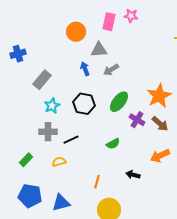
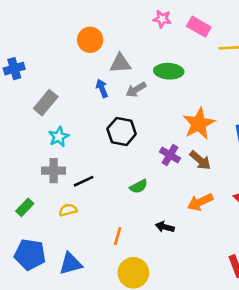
pink rectangle: (109, 22) -> (199, 27), moved, turned -72
green ellipse: (119, 102) -> (169, 71), moved, turned 55
black hexagon: (84, 104) -> (122, 131), moved

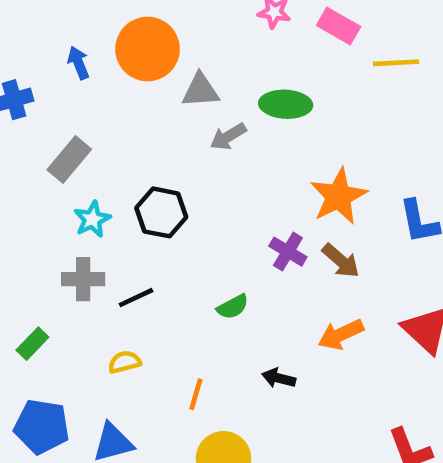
orange circle: (90, 40) -> (148, 49), size x1.4
blue arrow: (102, 88) -> (78, 63), moved
black hexagon: (122, 131) -> (161, 212), moved
yellow semicircle: (68, 210) -> (125, 362), moved

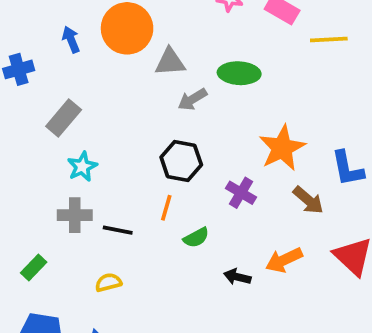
black hexagon: (161, 212) -> (181, 161), moved
brown arrow: (341, 261) -> (308, 200), moved
black line: (136, 298) -> (118, 230), turned 36
black arrow: (279, 378) -> (237, 277), moved
orange line: (196, 394) -> (166, 208), moved

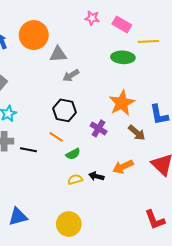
green ellipse: (239, 73) -> (123, 57), moved
orange line: (166, 208) -> (56, 137), turned -72
yellow semicircle: (108, 282) -> (75, 179), moved

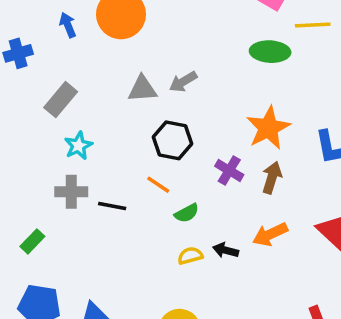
gray triangle: (58, 54) -> (142, 89), moved
brown arrow: (137, 133) -> (272, 178), moved, turned -114

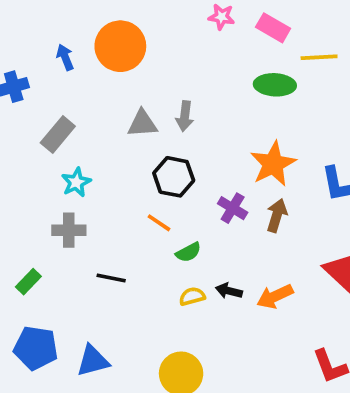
gray arrow: (183, 82) -> (185, 116), turned -52
black line: (112, 206) -> (111, 278), moved
orange arrow: (270, 234) -> (275, 296), moved

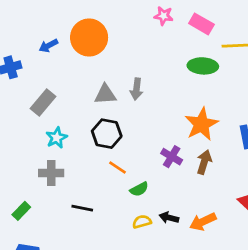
blue arrow: (65, 57) -> (48, 46), turned -96
black hexagon: (174, 177) -> (107, 134), moved

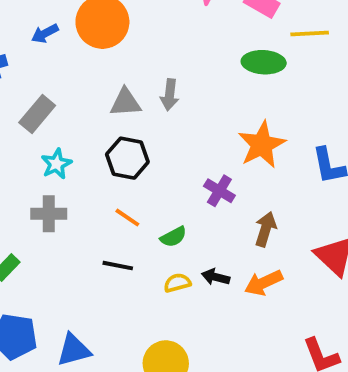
brown arrow: (204, 162) -> (265, 229), moved
orange line: (117, 168) -> (127, 218), moved
black line: (82, 208) -> (118, 266), moved

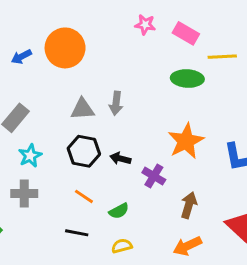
black arrow: (216, 277) -> (120, 159), moved

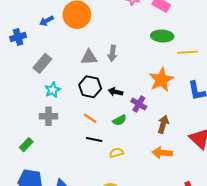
yellow line: (222, 57) -> (188, 52), moved
green semicircle: (119, 211) -> (120, 120), moved
black line: (77, 233) -> (94, 140), moved
orange arrow: (187, 246) -> (162, 153), turned 30

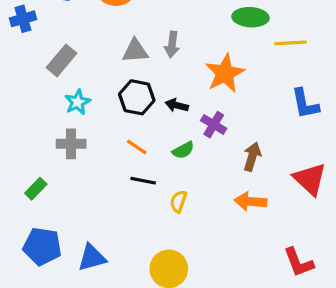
orange star: (161, 80) -> (225, 73), moved
yellow semicircle: (116, 153) -> (178, 201), turned -56

